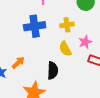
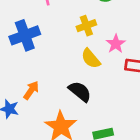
blue cross: (35, 26) -> (25, 35), moved
black semicircle: (53, 71) -> (80, 91), turned -42

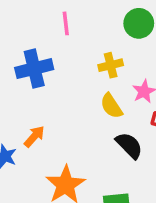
black semicircle: (80, 91) -> (129, 145), moved

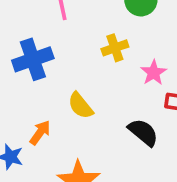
yellow semicircle: (111, 106) -> (80, 106), moved

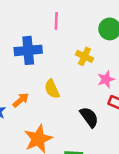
yellow cross: (115, 48) -> (84, 56), turned 30

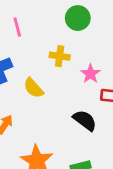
yellow semicircle: (52, 89) -> (33, 88), moved

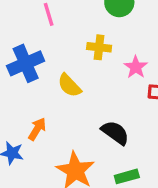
black semicircle: (85, 120) -> (115, 133), moved

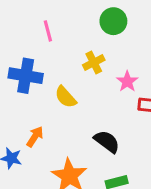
yellow cross: (99, 47) -> (94, 62), turned -35
blue cross: (26, 63) -> (26, 76), turned 32

